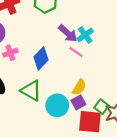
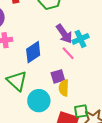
yellow semicircle: (79, 87) -> (64, 88), turned 140
purple square: (78, 102) -> (58, 76), moved
green square: (101, 107) -> (81, 111), turned 32

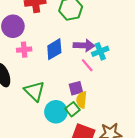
purple arrow: (64, 34) -> (84, 45), turned -54
blue diamond: (33, 52) -> (54, 49), moved
green square: (81, 111) -> (72, 109), moved, turned -32

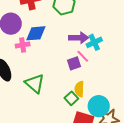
blue diamond: (54, 49) -> (36, 33), moved, turned 30
purple square: (76, 88) -> (74, 63), moved
cyan circle: (56, 112) -> (99, 106), moved

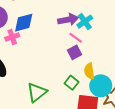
purple square: (74, 63) -> (75, 52), moved
green triangle: (35, 83) -> (37, 92), moved, turned 50
yellow semicircle: (79, 89) -> (89, 71), moved

